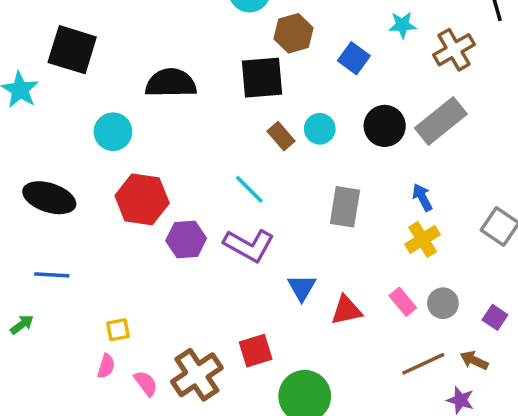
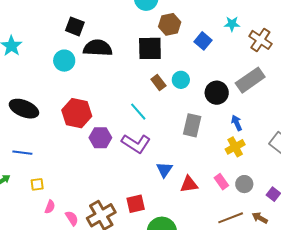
black square: (72, 50) -> (75, 26), moved, size x0.7
brown cross: (454, 50) -> (260, 40), turned -30
black circle: (385, 126) -> (217, 93), moved
cyan circle: (113, 132) -> (64, 61), moved
yellow square: (118, 330) -> (37, 184), moved

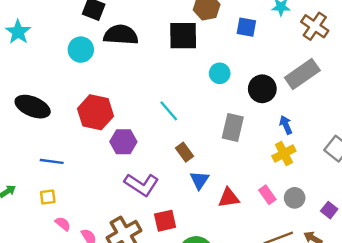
blue square: (203, 41) -> (246, 27), turned -30
brown rectangle: (158, 83) -> (185, 152), moved
purple L-shape: (136, 143) -> (141, 185), moved
blue line: (22, 153) -> (52, 161), moved
pink semicircle: (50, 207) -> (63, 224), turned -72

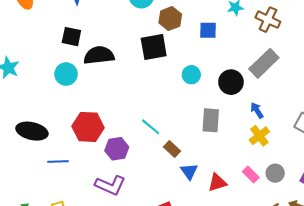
cyan line: (169, 111) -> (151, 127), moved
blue line: (52, 161) -> (58, 162), moved
purple L-shape: (141, 185) -> (110, 185), moved

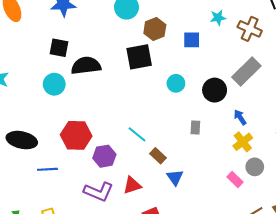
gray rectangle: (211, 120) -> (195, 127), size x0.6
gray circle: (275, 173) -> (255, 167), moved
red triangle: (217, 183) -> (132, 185), moved

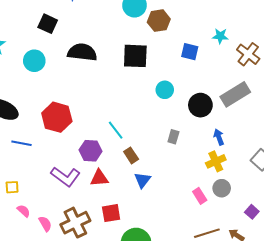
brown hexagon: (155, 29) -> (159, 21), moved
black square: (59, 48) -> (48, 24), moved
cyan circle: (54, 84) -> (34, 61), moved
purple hexagon: (104, 156) -> (90, 151), moved

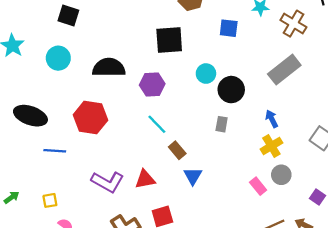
black semicircle: (82, 52) -> (109, 67), moved
black circle: (200, 105) -> (231, 90), moved
purple hexagon: (90, 151) -> (152, 84), moved

